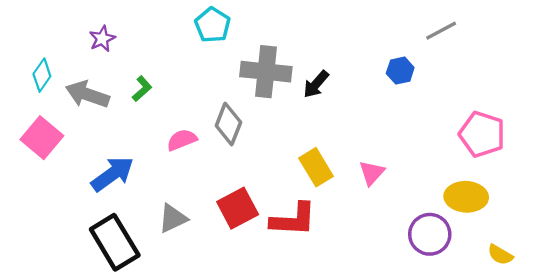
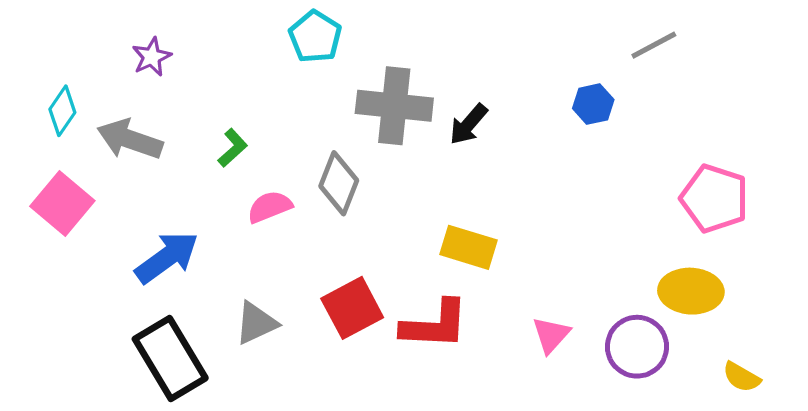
green L-shape: (142, 89) -> (233, 148), moved
yellow rectangle: (316, 167) -> (468, 247), turned -42
pink triangle: (372, 173) -> (551, 335), moved

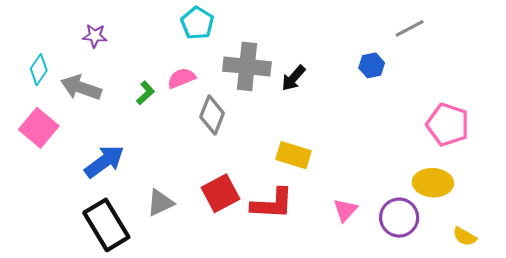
purple star: (152, 57) -> (95, 36), turned 30
pink semicircle: (270, 207) -> (181, 78), moved

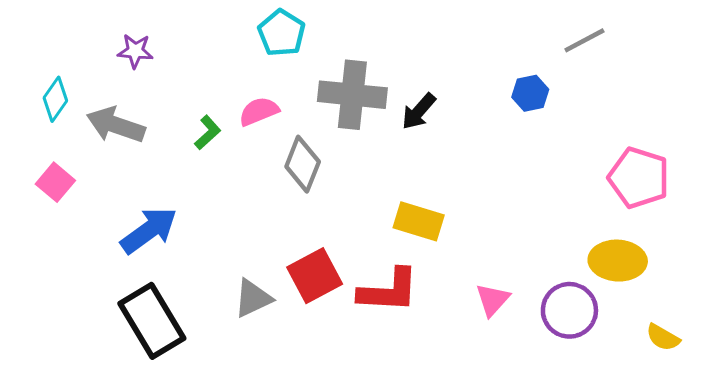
pink square: (39, 128) -> (55, 182), size x0.7
gray triangle: (160, 203) -> (253, 298), moved

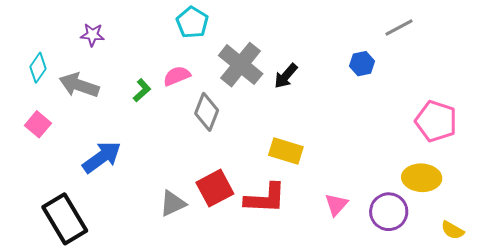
gray cross: (352, 95) -> (241, 65), turned 33
black rectangle: (152, 321) -> (65, 219), moved

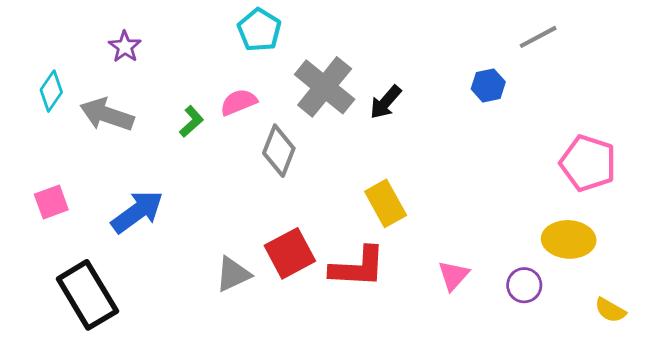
purple star: (92, 35) -> (125, 47), turned 30
pink square: (38, 124) -> (51, 202), moved, turned 30
yellow rectangle: (286, 151) -> (386, 203), turned 44
purple circle: (389, 212) -> (524, 285), size x0.7

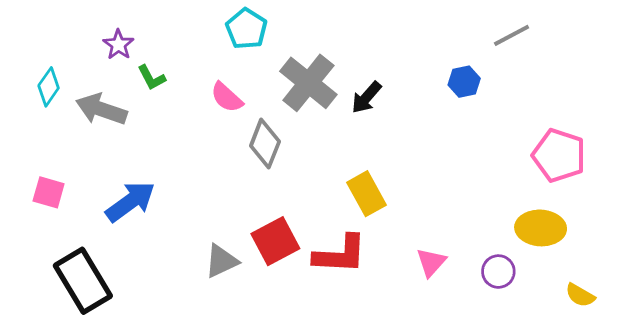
pink semicircle: (239, 102) -> (227, 97), turned -116
green L-shape: (191, 122) -> (151, 78), moved, turned 104
pink square: (51, 202) -> (49, 192), turned 36

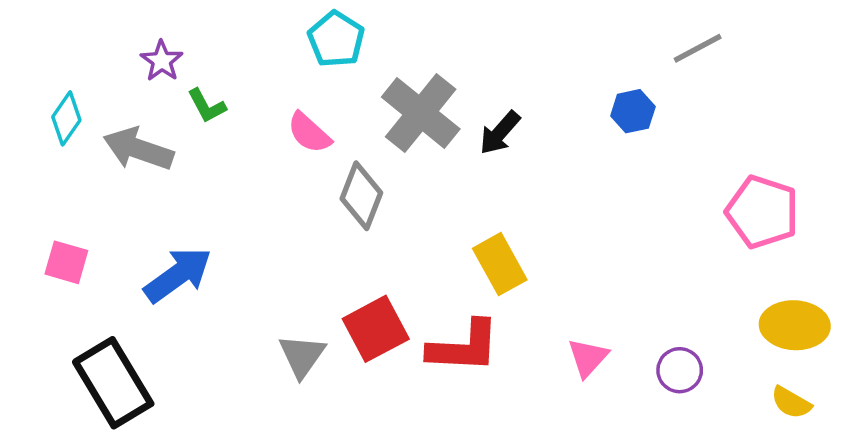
yellow ellipse: (541, 228) -> (795, 325), moved
gray triangle: (221, 261) -> (302, 356), turned -30

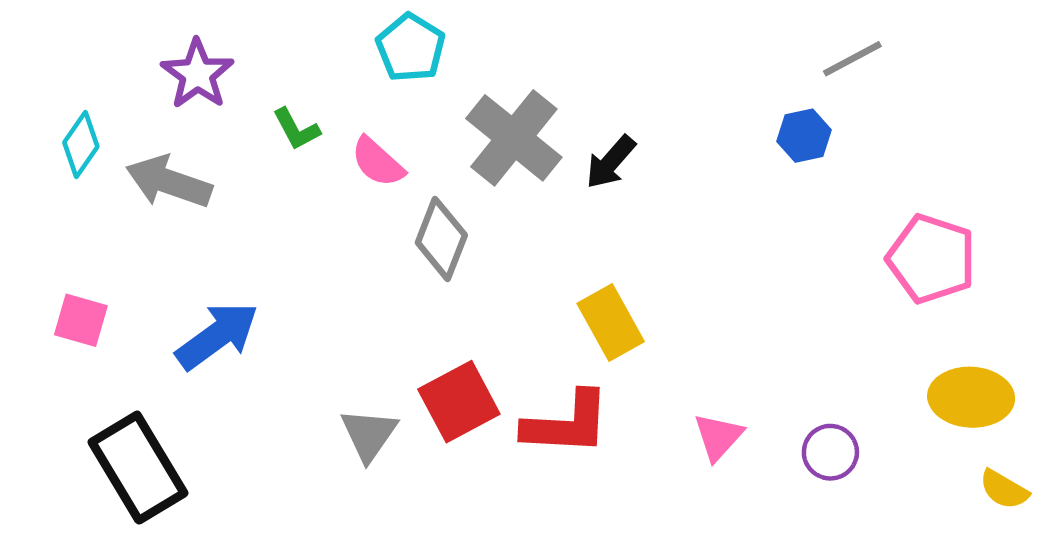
purple star: (162, 61) -> (197, 74), size x1.4
green L-shape: (207, 106) -> (296, 129), moved
blue hexagon: (633, 111) -> (804, 136), moved
yellow semicircle: (791, 403) -> (1004, 490), moved

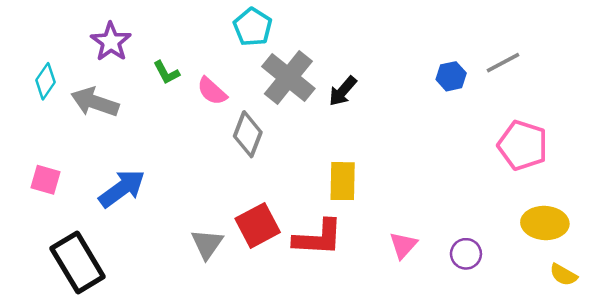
cyan pentagon: (411, 48) -> (253, 27), moved
gray line: (852, 59) -> (503, 63), moved
yellow rectangle: (611, 322) -> (343, 181), turned 30

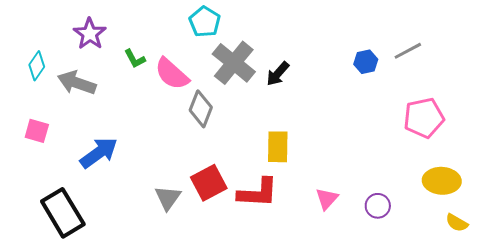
pink semicircle: (212, 91) -> (172, 74), size x1.4
pink pentagon: (523, 145) -> (424, 118), turned -30
pink square: (46, 180) -> (37, 131), moved

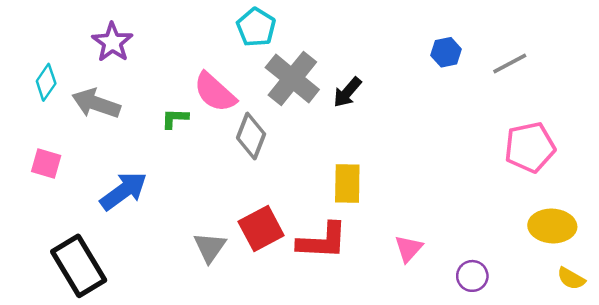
green L-shape: (135, 59) -> (175, 118), moved, turned 120
blue hexagon: (366, 62) -> (446, 52), moved
purple circle: (378, 206) -> (472, 276), moved

